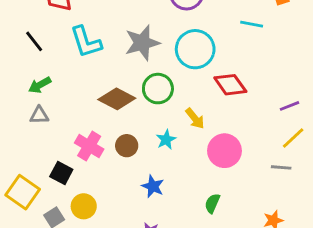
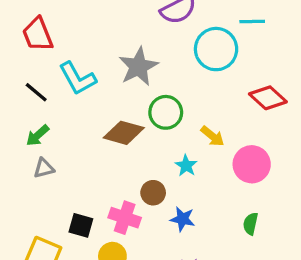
black line: (34, 41) -> (36, 92), moved
cyan circle: (195, 49) -> (216, 49), moved
red diamond: (230, 85) -> (268, 98), moved
pink cross: (89, 146) -> (125, 218), moved
brown circle: (127, 146) -> (153, 193), moved

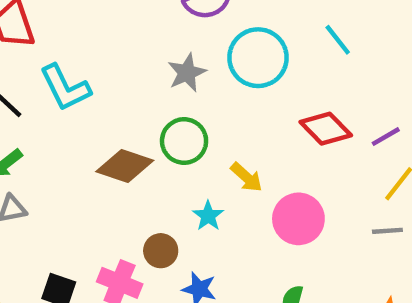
cyan line: (252, 22) -> (338, 40), moved, turned 50
gray star: (138, 67) -> (187, 73), moved, size x0.7

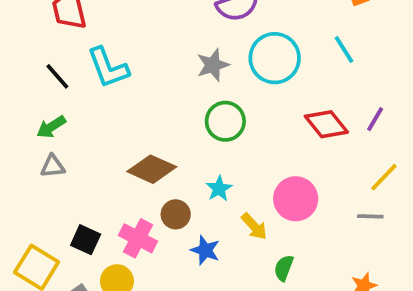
purple line: (386, 137) -> (375, 119), moved, turned -35
green circle: (184, 141) -> (225, 121), moved
brown diamond: (125, 166) -> (152, 169), moved
yellow arrow: (247, 177) -> (254, 226), moved

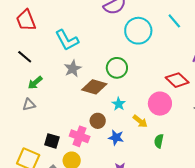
gray star: (213, 65) -> (73, 69), moved
cyan L-shape: (108, 68) -> (67, 40), moved
red diamond: (326, 124) -> (177, 80), moved
green arrow: (51, 127) -> (35, 83), moved
brown diamond: (152, 169) -> (94, 87), moved

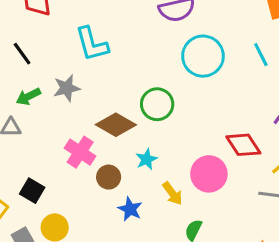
gray star: (73, 69) -> (67, 88), moved
pink cross: (80, 136) -> (80, 152), moved

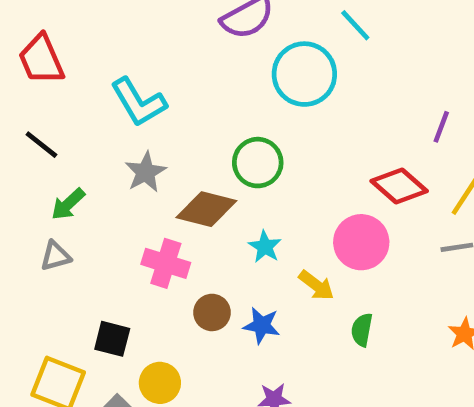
cyan line: (261, 55) -> (355, 25), moved
gray star: (67, 88) -> (146, 172), moved
brown circle: (109, 177) -> (212, 312), moved

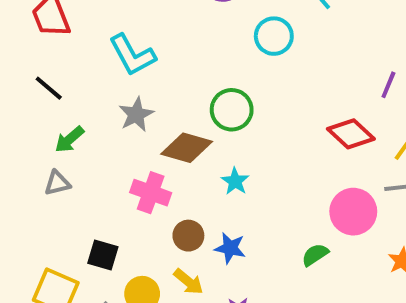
cyan circle: (304, 74) -> (274, 36), size x0.7
pink circle: (361, 242) -> (353, 212), moved
yellow arrow: (316, 285) -> (189, 282), moved
green semicircle: (362, 330) -> (315, 255), turned 44

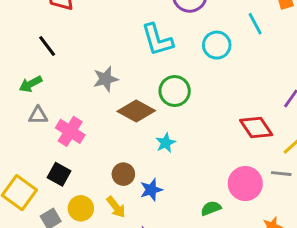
cyan L-shape: (132, 55) -> (157, 40), moved
green arrow: (69, 139) -> (31, 84), moved
pink cross: (151, 193) -> (70, 131), moved
blue star: (230, 248) -> (151, 190), turned 30

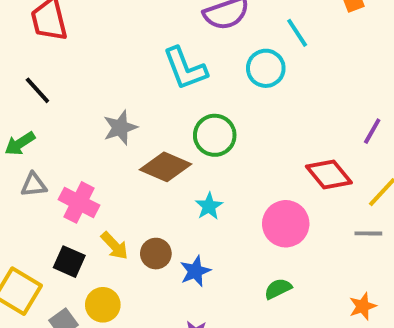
cyan line: (255, 24) -> (297, 33), moved
pink circle: (245, 184) -> (286, 224), moved
yellow arrow: (116, 207) -> (115, 246), moved

